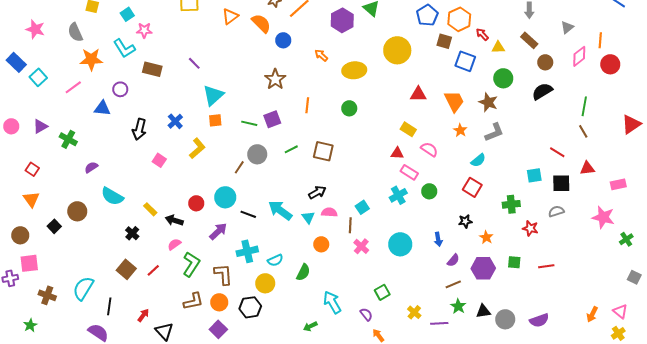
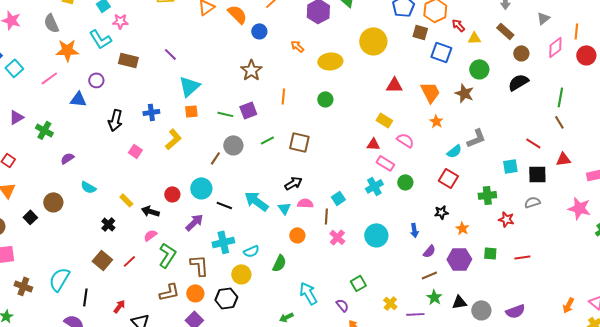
blue cross: (175, 121) -> (151, 112), turned 35
gray L-shape: (494, 132) -> (476, 138), moved
cyan semicircle: (112, 196) -> (88, 187), size x0.7

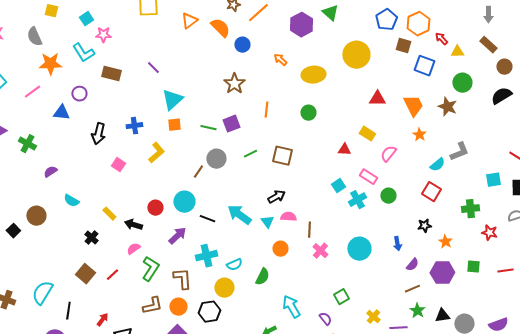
pink semicircle: (405, 140) -> (388, 154), turned -84
red triangle: (373, 144) -> (344, 150), moved
cyan square: (338, 198) -> (338, 186), moved

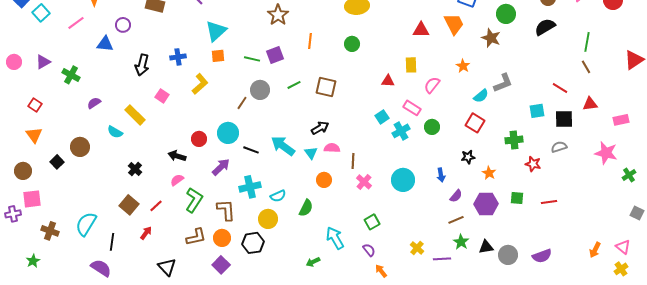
orange trapezoid: (413, 106) -> (454, 24), moved
yellow rectangle: (367, 134) -> (411, 65), turned 56
yellow rectangle: (109, 214) -> (135, 115), moved, size x1.5
green square: (341, 297) -> (372, 222), moved
red arrow: (102, 320) -> (146, 233), moved

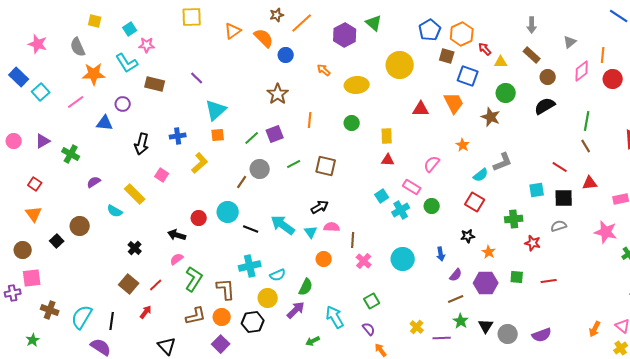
green line: (252, 59) -> (252, 138), turned -56
yellow rectangle: (411, 65) -> (387, 136), moved
purple arrow: (221, 167) -> (296, 310), moved
cyan semicircle: (86, 224) -> (82, 317), moved
black triangle: (486, 247) -> (486, 326), turned -49

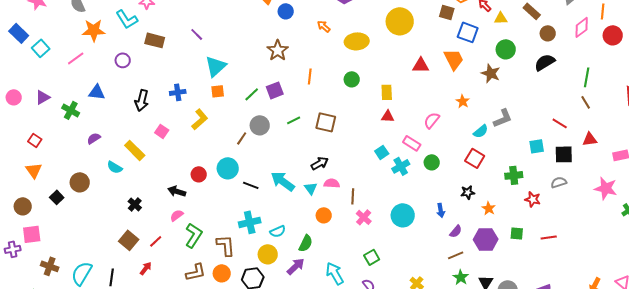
blue triangle: (105, 123) -> (97, 92), moved

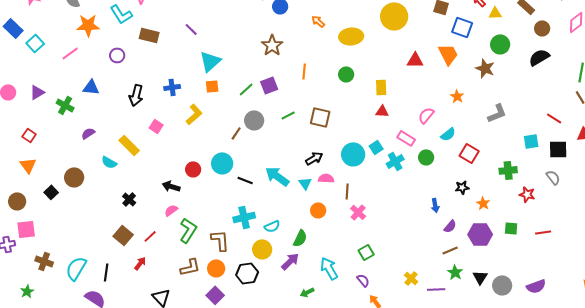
cyan semicircle: (481, 131) -> (448, 134), moved
gray semicircle: (559, 182) -> (553, 177), turned 70
cyan circle: (403, 215) -> (353, 154), moved

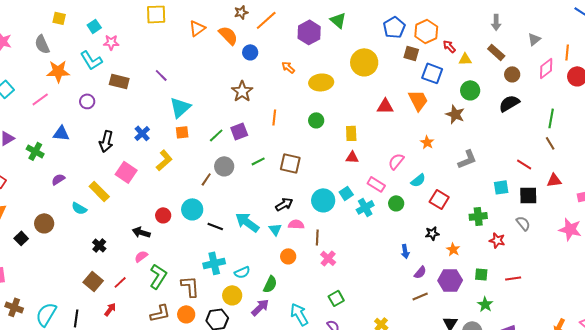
blue cross: (172, 87) -> (142, 133), turned -35
pink square: (156, 126) -> (126, 172), size x1.5
green star: (455, 272) -> (485, 304), moved

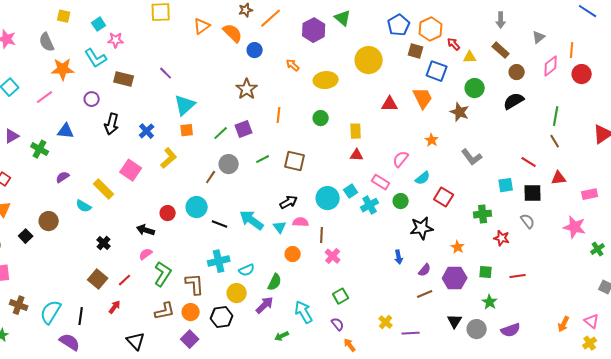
black arrow: (106, 141) -> (112, 124), moved
gray L-shape: (467, 159) -> (472, 157), turned 75
black star: (432, 233) -> (422, 228), moved, size x1.6
blue arrow: (405, 251) -> (399, 257), moved

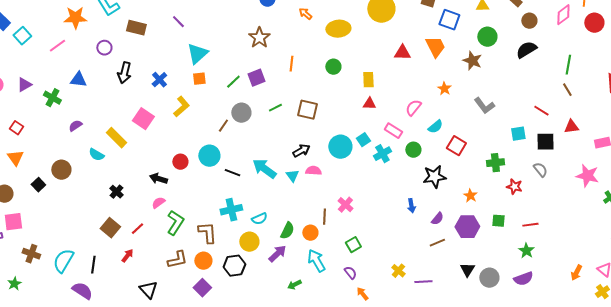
brown line: (322, 235) -> (324, 217), moved
orange circle: (293, 254) -> (310, 233), moved
green star: (490, 302) -> (526, 251), moved

